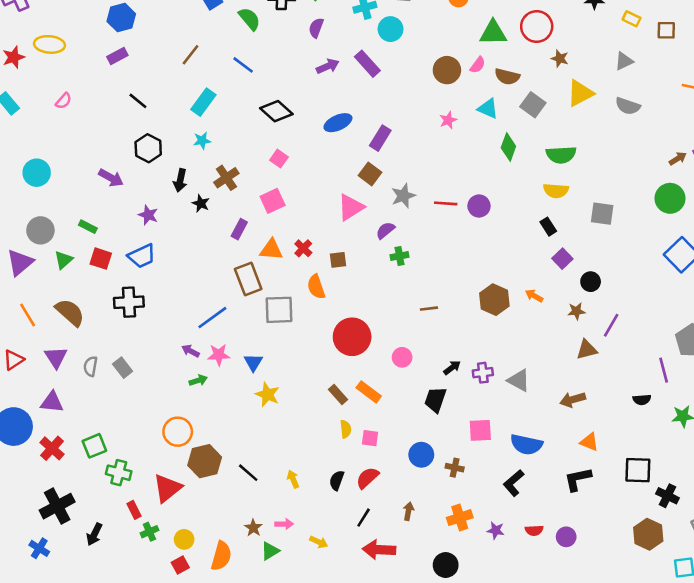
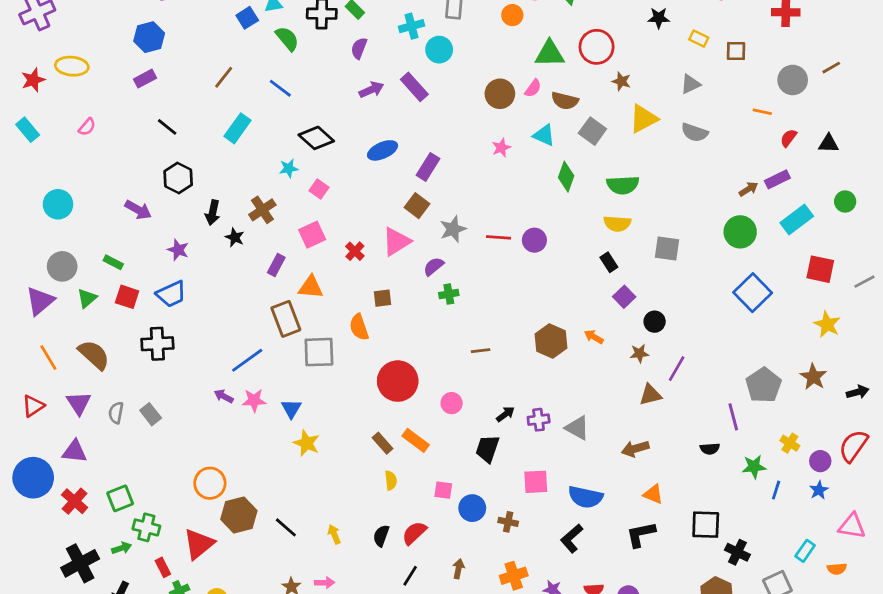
cyan star: (202, 141) -> (289, 168), moved
red cross: (303, 248) -> (355, 251), moved
green arrow: (198, 380) -> (122, 548), moved
pink square: (370, 438) -> (443, 490), moved

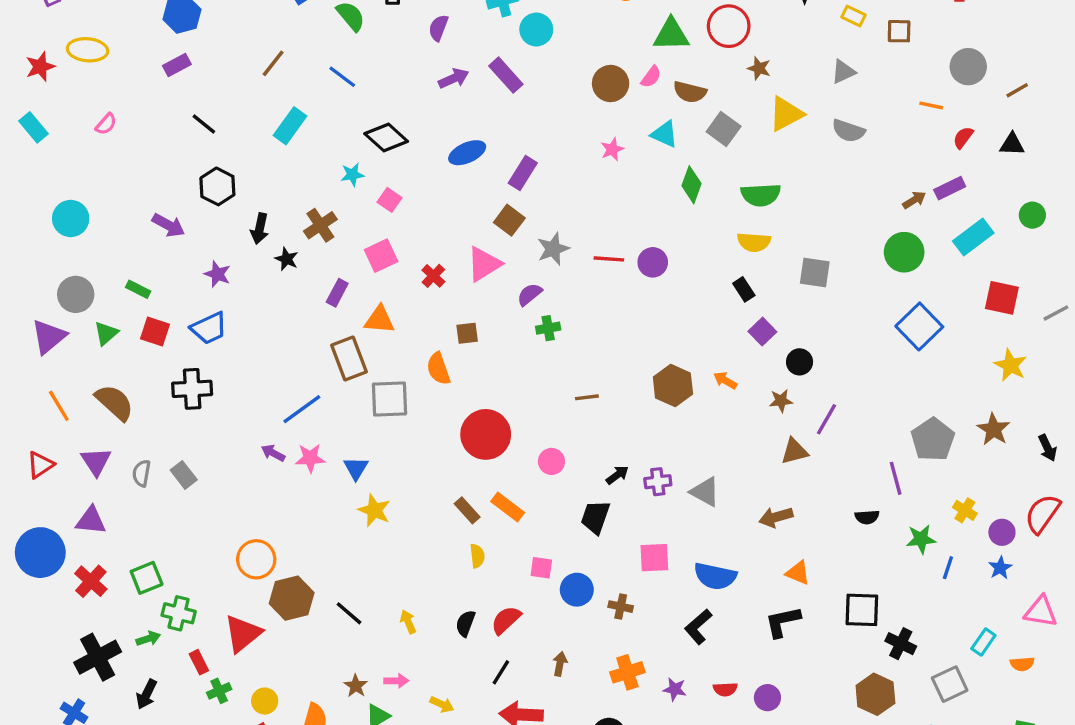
brown line: (831, 68) -> (1017, 90), moved
black arrow: (858, 392) -> (1048, 448), turned 80

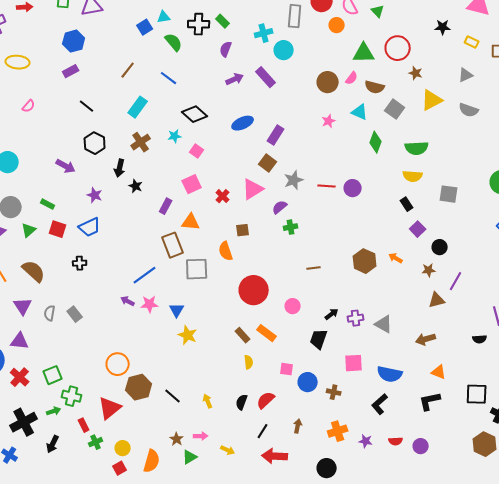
brown cross: (320, 225) -> (141, 142), moved
black cross: (192, 389) -> (80, 263), size x0.6

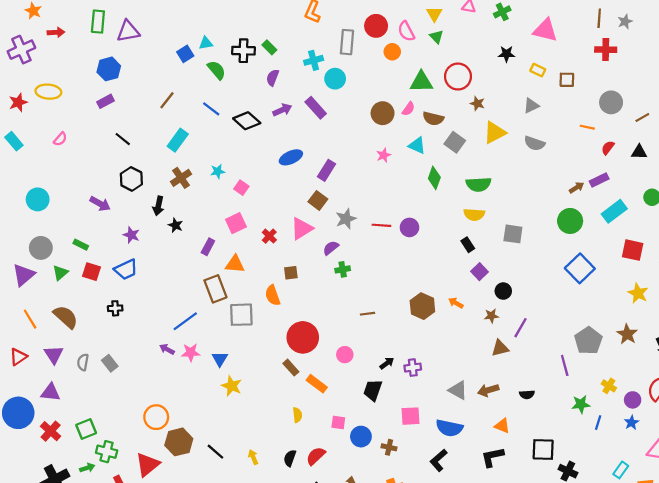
black diamond: (195, 114) -> (247, 121), moved
gray triangle: (384, 324) -> (458, 390), moved
brown rectangle: (243, 335) -> (291, 368), moved
black semicircle: (480, 339) -> (527, 395), moved

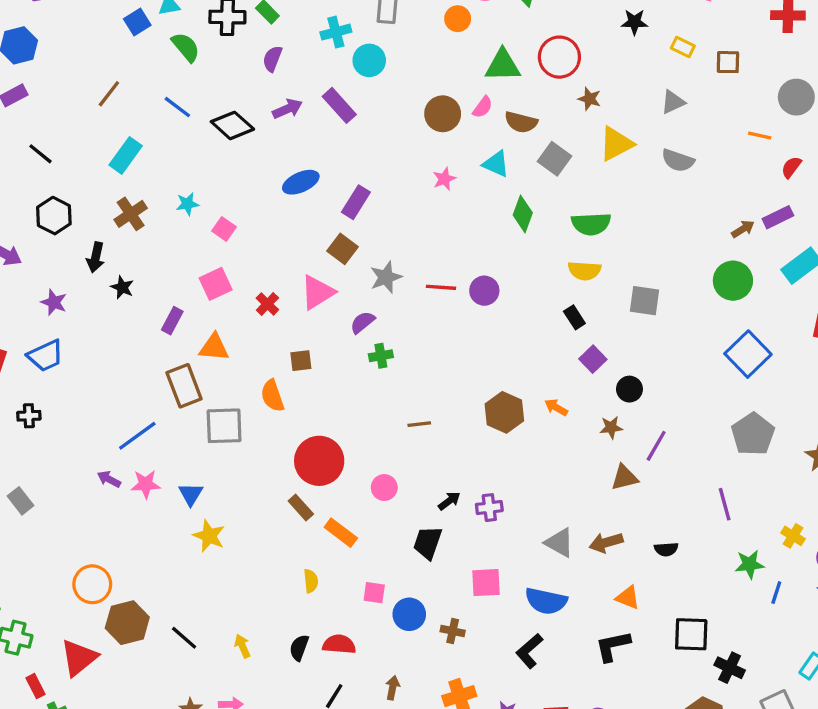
gray pentagon: (588, 341) -> (753, 434), moved
red semicircle: (316, 456) -> (339, 644), turned 48

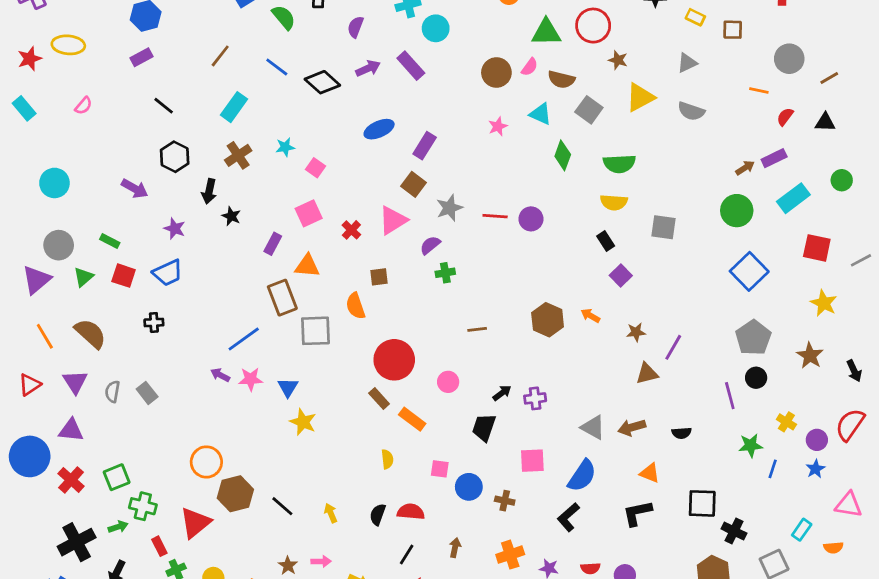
black circle: (629, 389) -> (756, 378), moved
blue semicircle: (546, 601) -> (582, 476), turned -68

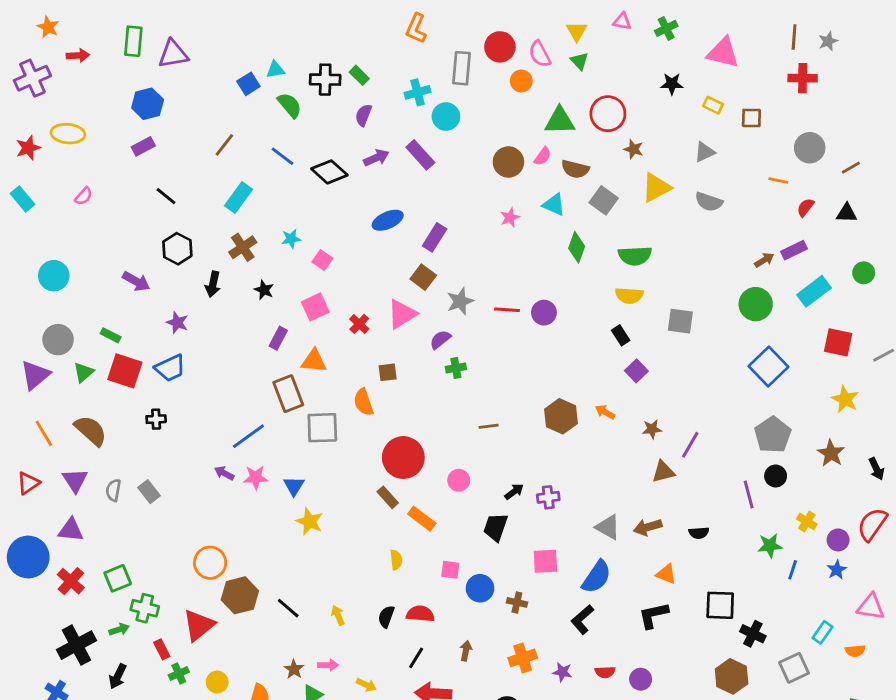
black star: (231, 216) -> (264, 290), moved
red square: (124, 276) -> (125, 371), size x1.4

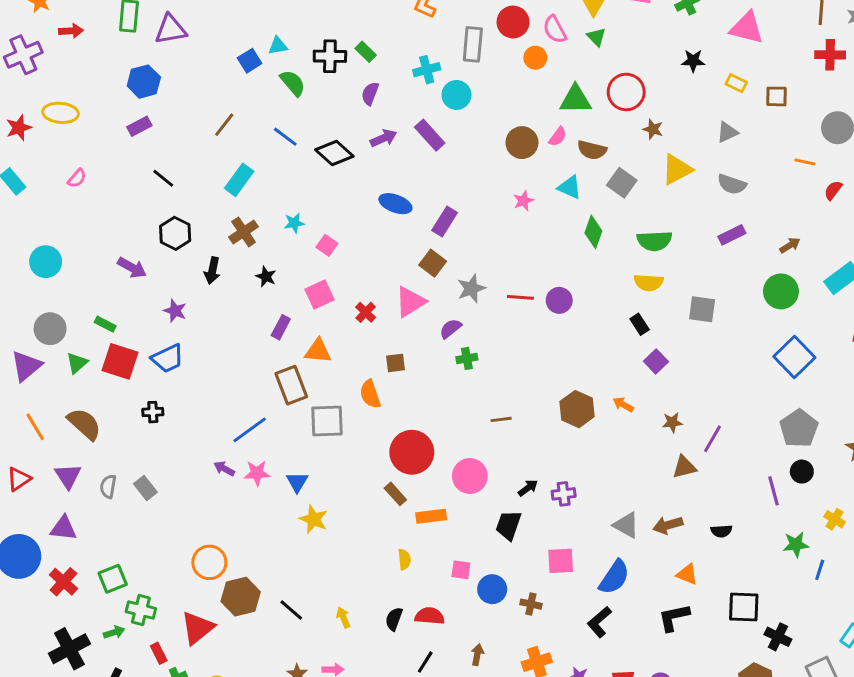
blue ellipse: (388, 220) -> (395, 204), turned 44
purple rectangle: (794, 250) -> (732, 235), moved
pink circle: (459, 480) -> (470, 476), size x1.5
orange rectangle: (422, 519) -> (431, 516), turned -44

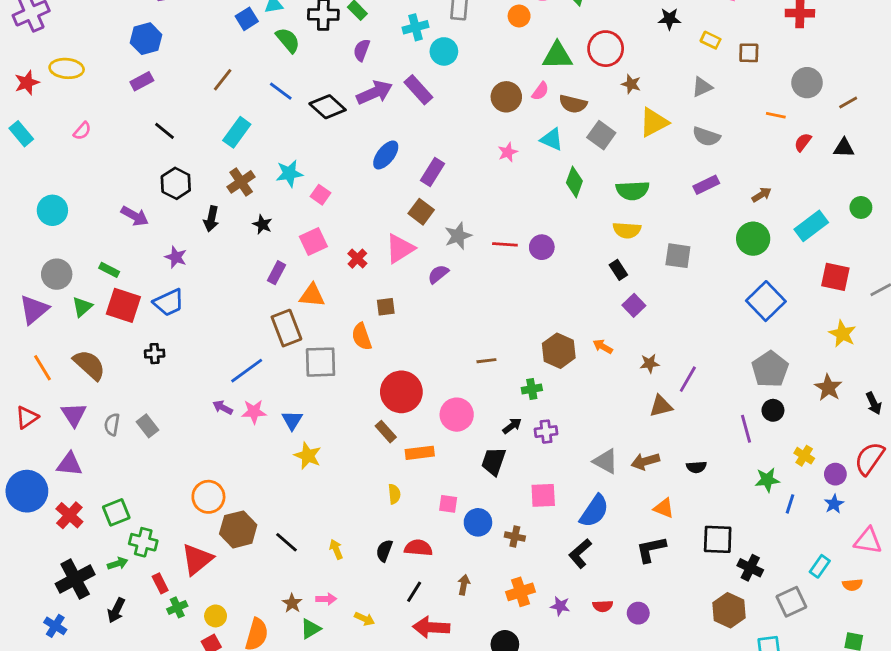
purple arrow: (384, 138) -> (374, 93), size x1.4
blue ellipse: (395, 204) -> (386, 155), turned -72
cyan star: (294, 223) -> (289, 173), size x1.4
green cross: (467, 358) -> (532, 389), moved

